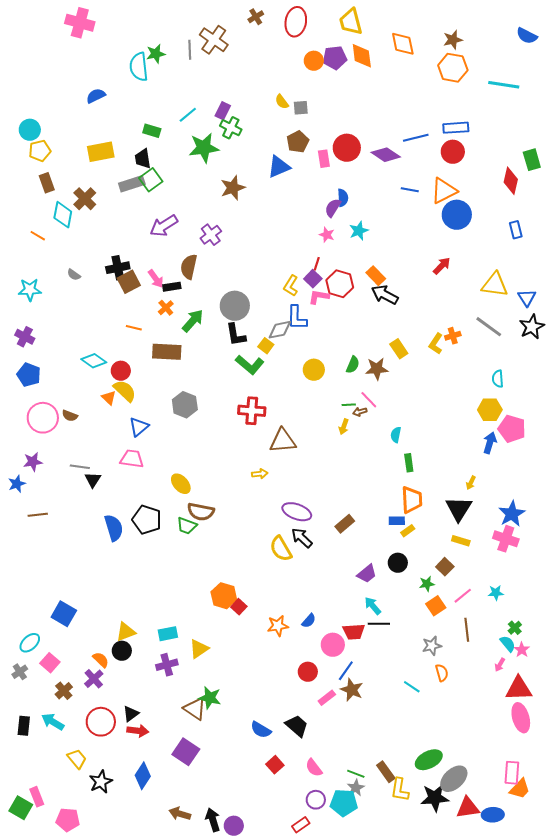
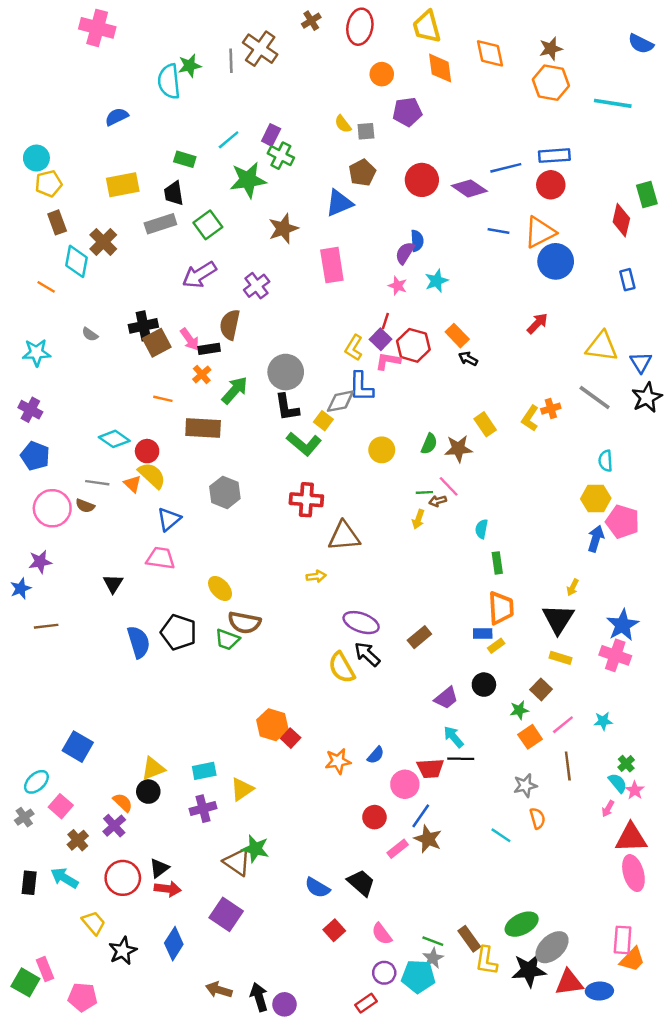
purple pentagon: (335, 58) -> (407, 112), moved
pink rectangle: (324, 159) -> (332, 265), moved, size x1.6
green square: (151, 180) -> (208, 225), moved
black arrow: (385, 295) -> (468, 359), size x0.6
gray line: (80, 467) -> (97, 483), moved

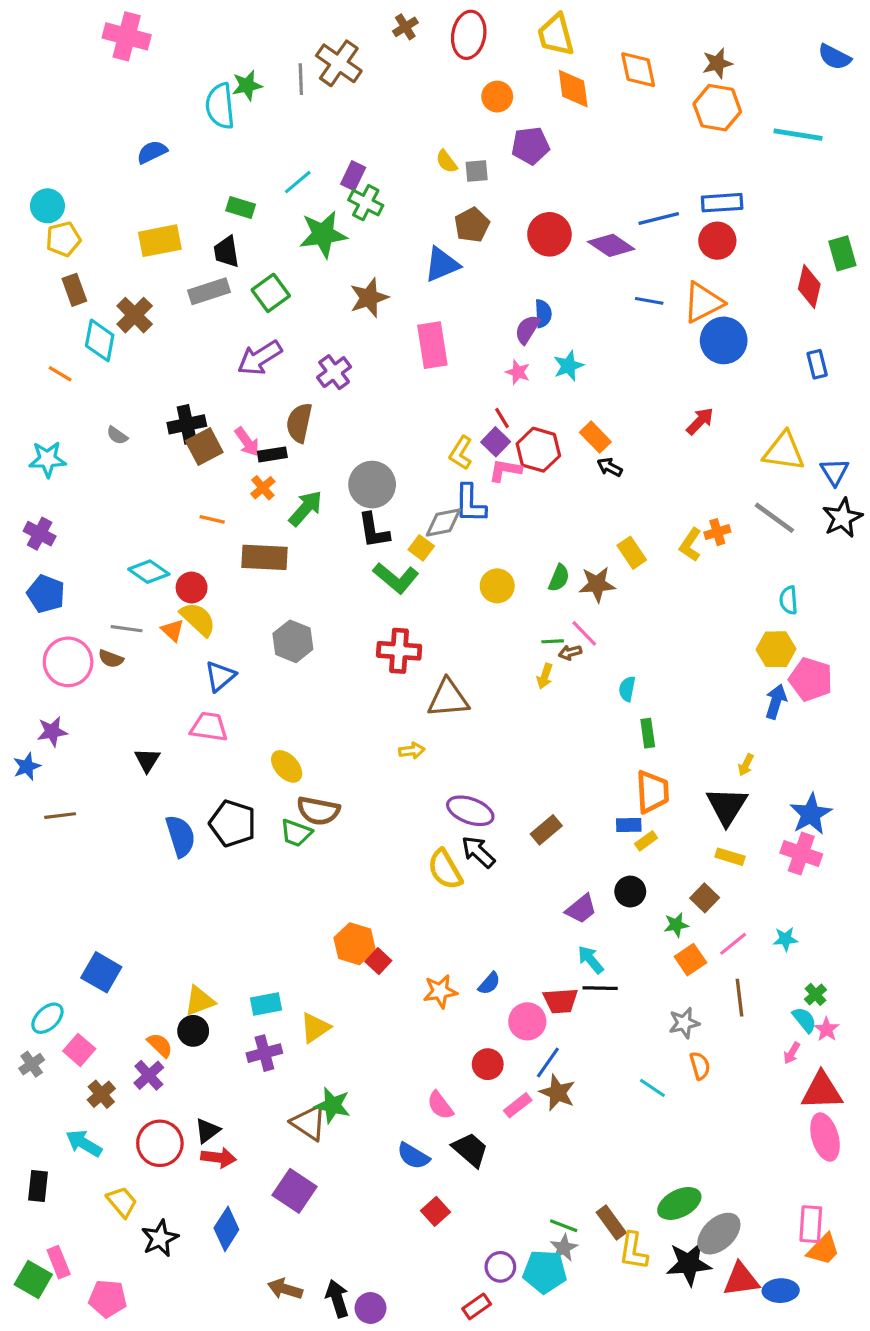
red line: (385, 321) -> (502, 418), turned -49
black rectangle: (29, 883) -> (38, 1186), moved
pink semicircle: (382, 934) -> (440, 1105), moved

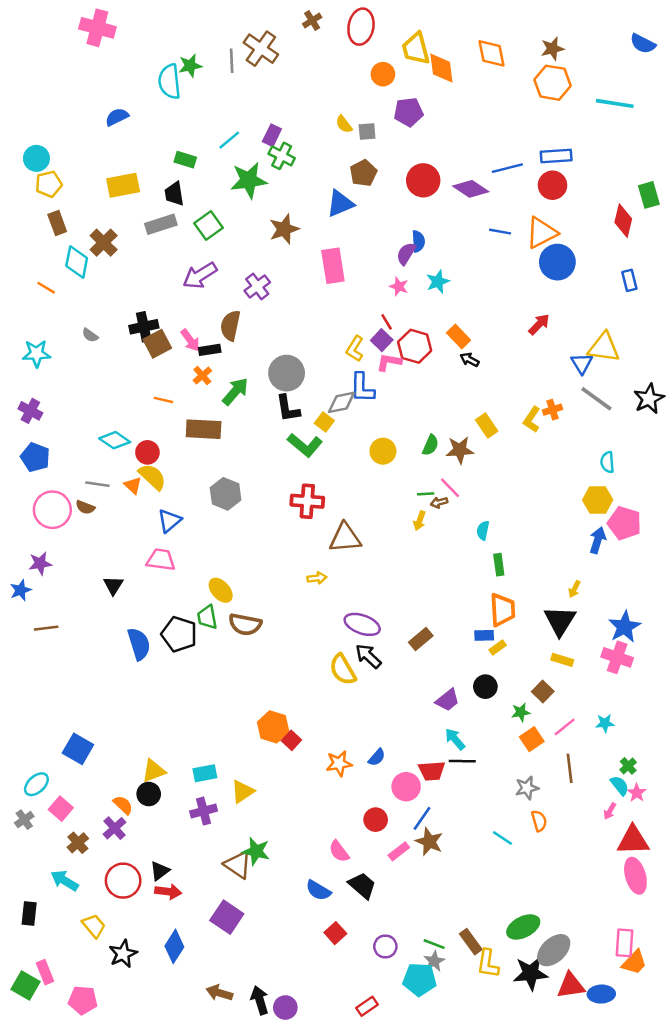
yellow trapezoid: (556, 35) -> (416, 49), moved
blue triangle: (835, 472) -> (582, 363), moved
green trapezoid: (296, 833) -> (207, 617), moved, turned 60
purple circle: (500, 1267) -> (385, 946), moved

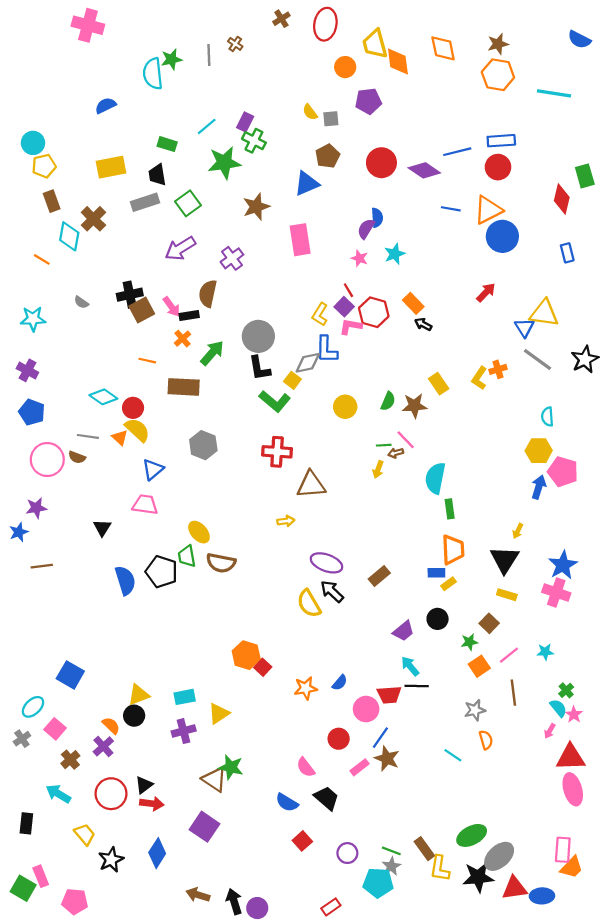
brown cross: (261, 49) -> (235, 44), size x0.5
cyan semicircle: (483, 530) -> (435, 478), size x1.8

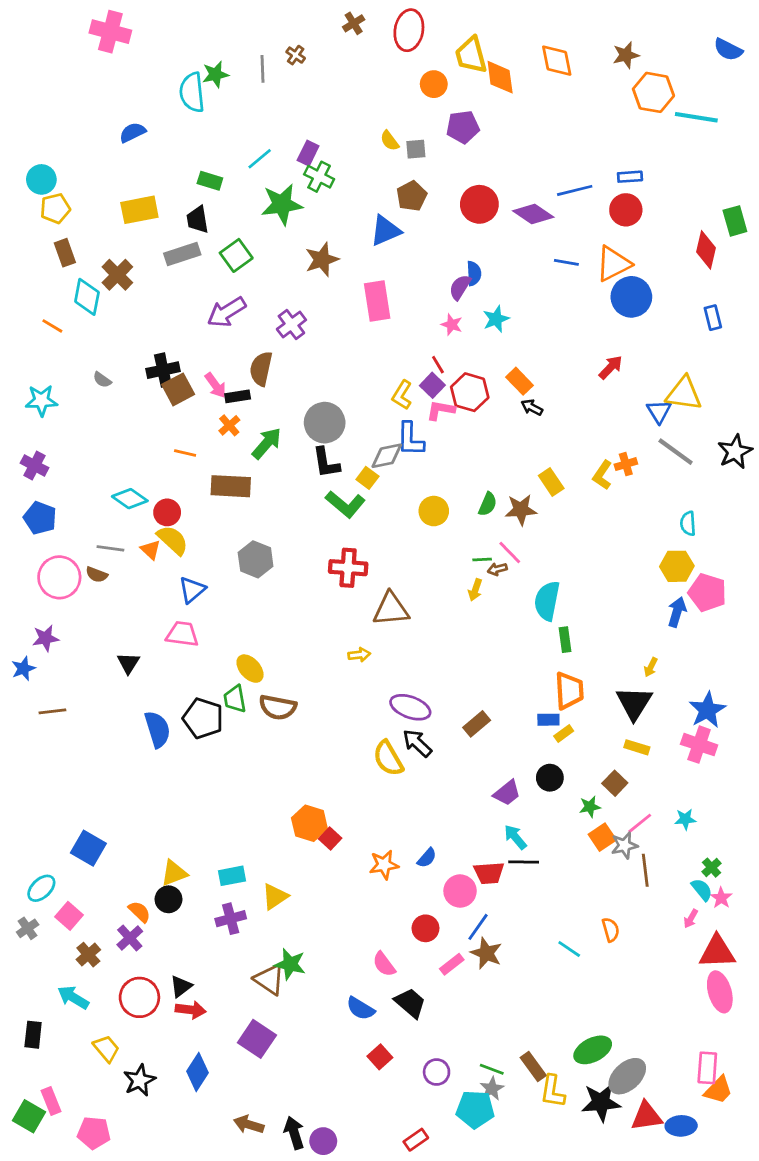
orange hexagon: (498, 75) -> (653, 92), moved
blue rectangle: (501, 141) -> (630, 177), size x0.7
gray star: (475, 710) -> (624, 845), moved

